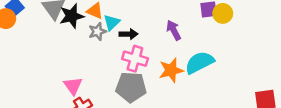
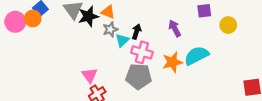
yellow circle: (223, 13) -> (228, 25), moved
cyan triangle: (112, 22) -> (122, 40), moved
black arrow: (128, 34) -> (136, 32), turned -72

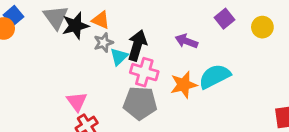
purple square: (204, 11) -> (224, 19), turned -32
yellow circle: (228, 25) -> (262, 27), moved
purple arrow: (175, 28) -> (186, 41), turned -42
black arrow: (136, 32) -> (137, 45), size x1.5

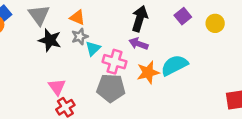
black star: (75, 26) -> (50, 40), moved, turned 30
purple arrow: (186, 41) -> (138, 44), moved
black arrow: (137, 45) -> (140, 19), moved

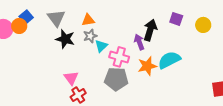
purple square: (183, 16) -> (176, 19), turned -32
orange triangle: (77, 17) -> (88, 20), turned -32
black arrow: (140, 19) -> (150, 30), moved
purple arrow: (138, 44) -> (139, 42), turned 49

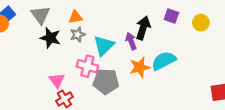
cyan triangle: (101, 46) -> (104, 45), moved, size x1.5
pink cross: (119, 57) -> (87, 66), moved

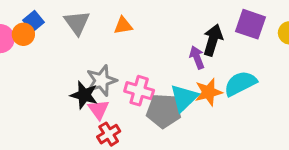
purple square: (171, 16) -> (250, 24), size x1.5
gray star: (78, 35) -> (101, 81), moved, size x1.5
black star: (50, 38) -> (84, 95), moved
cyan triangle: (104, 45) -> (184, 98), moved

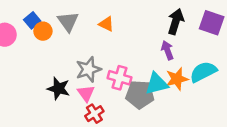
orange triangle: (123, 26) -> (106, 24), turned 35
orange circle: (23, 34) -> (43, 31), moved
black arrow: (213, 40) -> (176, 22), moved
black star: (84, 95) -> (59, 89), moved
cyan triangle: (184, 98) -> (157, 84), turned 30

